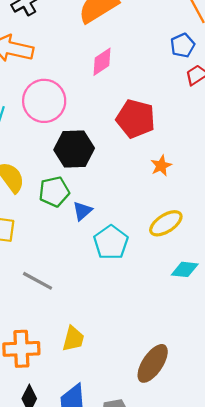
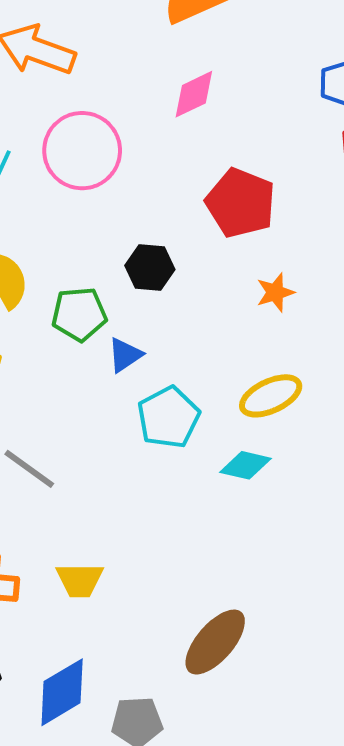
black hexagon: (74, 149) -> (150, 268), moved, size x0.7
cyan diamond: (185, 269) -> (245, 465), moved
yellow trapezoid: (73, 339) -> (80, 580), turned 68

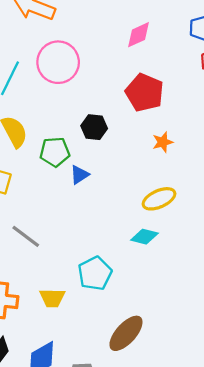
pink diamond: (194, 94) -> (138, 35), moved
cyan pentagon: (168, 417) -> (95, 273), moved

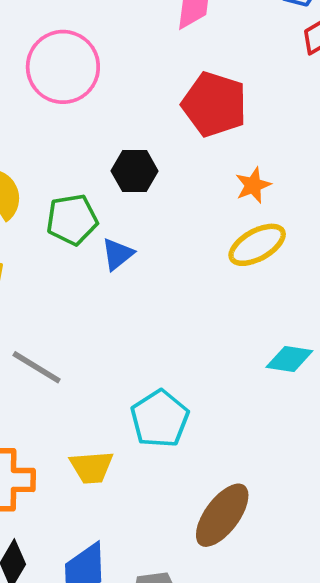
yellow ellipse: (159, 199) -> (257, 245), moved
cyan diamond: (144, 237) -> (289, 359), moved

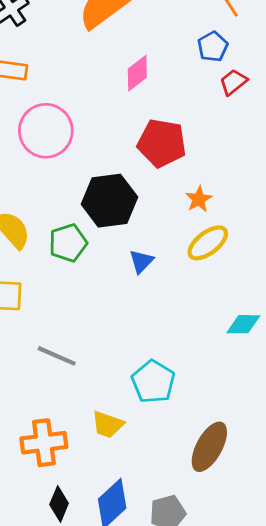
black hexagon: (135, 171) -> (109, 201), size x1.6
blue triangle: (118, 254) -> (141, 261), moved
yellow trapezoid: (91, 467) -> (108, 424), turned 32

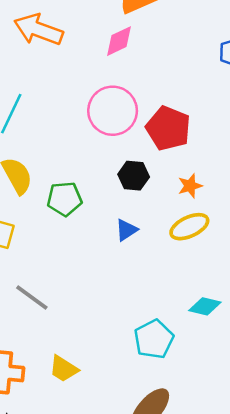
pink diamond: (137, 73) -> (119, 41), moved
pink circle: (46, 131) -> (113, 111), moved
black hexagon: (109, 201) -> (134, 176), moved, size x0.6
cyan pentagon: (153, 382) -> (154, 339), moved

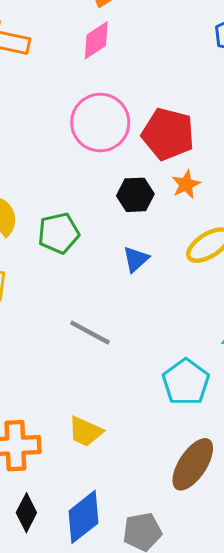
orange star: (190, 186) -> (186, 184), moved
gray line: (32, 298) -> (90, 333), moved

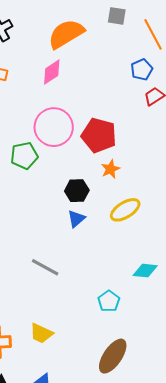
black hexagon: (135, 195) -> (77, 191), moved
green pentagon: (59, 233) -> (24, 156), moved
cyan pentagon: (186, 382) -> (109, 301), size x0.7

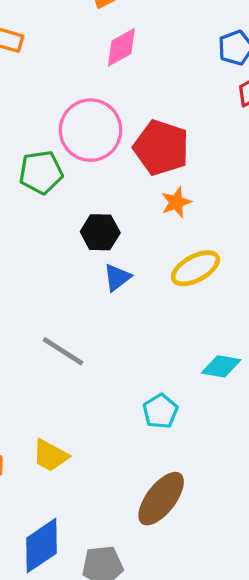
pink diamond: (52, 72) -> (121, 47), moved
black hexagon: (77, 191) -> (100, 232), moved

